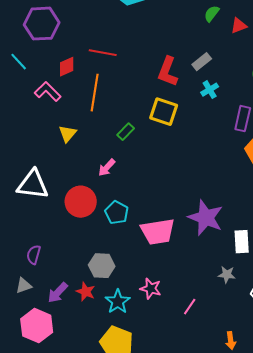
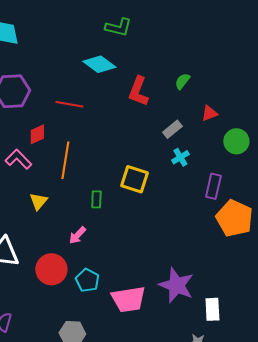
red triangle: (239, 26) -> (209, 113), moved
red line: (103, 53) -> (69, 104), moved
red L-shape: (168, 72) -> (138, 91), moved
green rectangle: (126, 132) -> (96, 199), turned -42

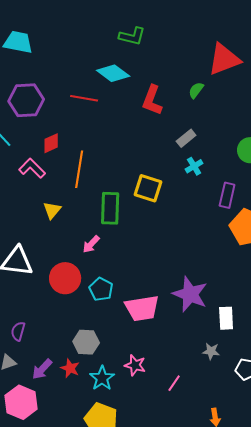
red line: (69, 104) -> (84, 98), moved
red triangle: (209, 113) -> (224, 59), moved, size x2.0
green rectangle: (96, 199) -> (110, 208), size x1.8

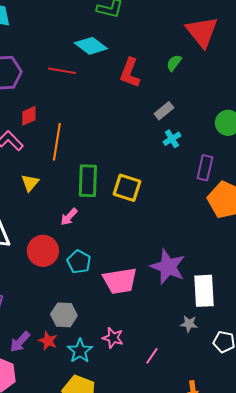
red triangle: (224, 59) -> (202, 32), turned -48
yellow square: (148, 188) -> (127, 188), moved
white rectangle: (226, 318) -> (204, 291), size x1.4

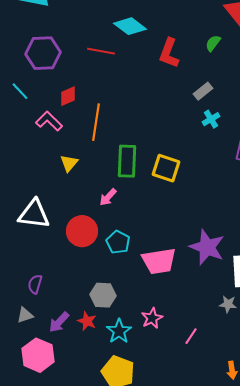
pink star: (113, 338) -> (152, 318), turned 30

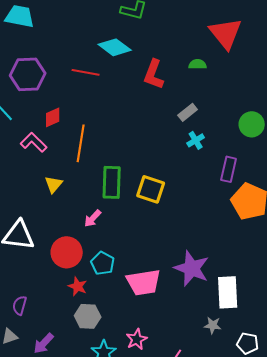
green semicircle: (213, 43) -> (198, 64), turned 54
red star: (87, 321) -> (78, 286), moved

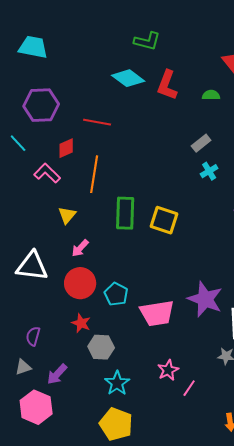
red line: (86, 72) -> (97, 122), moved
red L-shape: (154, 74) -> (167, 85), moved
pink arrow: (93, 218) -> (80, 248), moved
red star: (78, 286) -> (81, 323), moved
pink star: (137, 339) -> (168, 370), moved

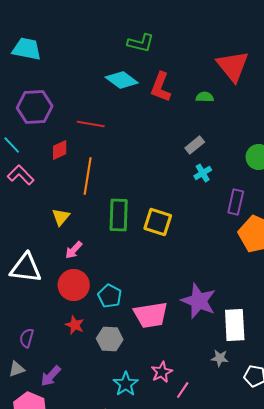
pink L-shape: (47, 173) -> (21, 175), moved
gray hexagon: (101, 347) -> (110, 339), moved
cyan star: (117, 383) -> (126, 384), moved

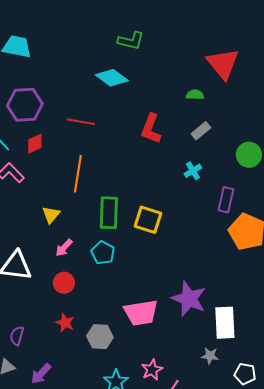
red L-shape: (161, 87) -> (151, 129), moved
gray rectangle: (195, 145) -> (201, 131), moved
red diamond: (60, 150) -> (35, 144), moved
red circle: (74, 285) -> (64, 283), size x0.7
cyan pentagon: (110, 296) -> (103, 253), moved

